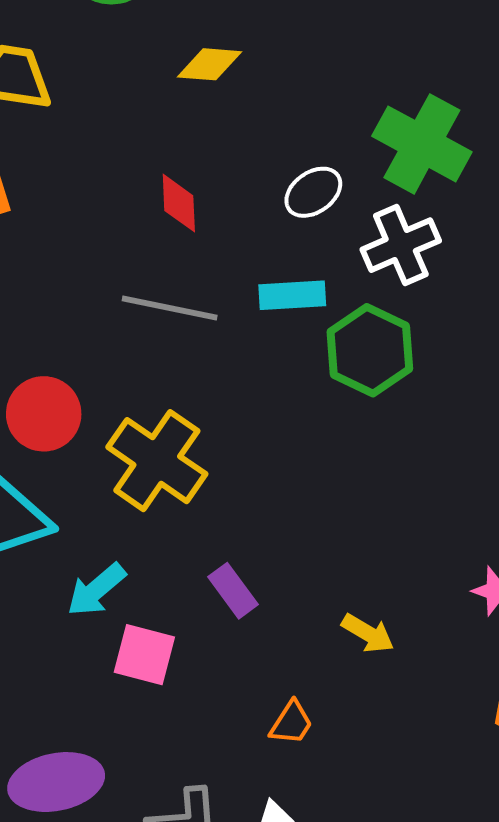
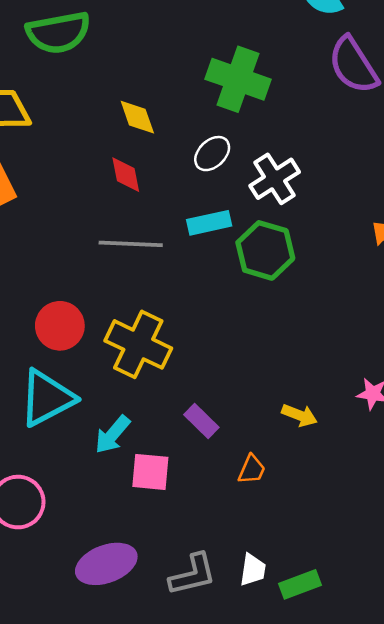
yellow diamond: (210, 64) -> (137, 117), moved, turned 75
green cross: (422, 144) -> (238, 79), moved
yellow arrow: (368, 633) -> (300, 415), moved
orange trapezoid: (291, 723) -> (252, 469), moved

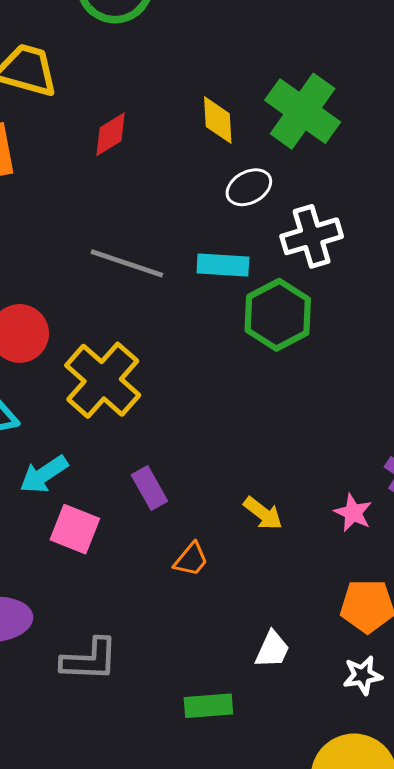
yellow diamond: (137, 117) -> (218, 120), moved
red diamond: (126, 175) -> (111, 134), moved, turned 54
white trapezoid: (253, 570) -> (272, 649), moved

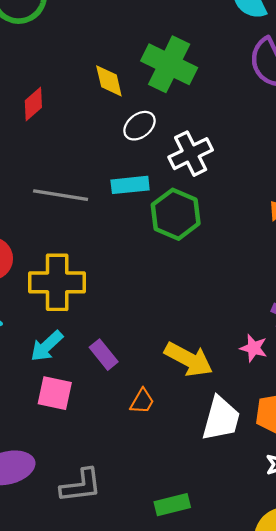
yellow cross: (103, 380) -> (57, 282), turned -32
cyan arrow: (44, 474) -> (47, 346), moved
yellow arrow: (263, 513) -> (189, 359), size x1.6
white trapezoid: (272, 649) -> (221, 419), moved, size x1.6

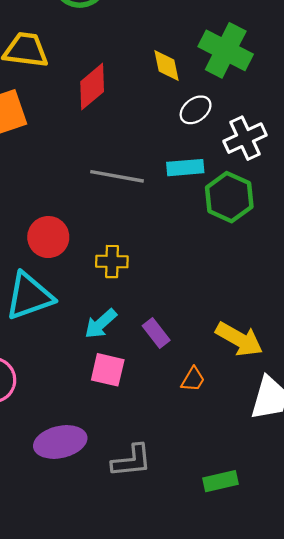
red diamond: (33, 104) -> (92, 87), size x1.4
yellow cross: (57, 282) -> (112, 262), size x0.6

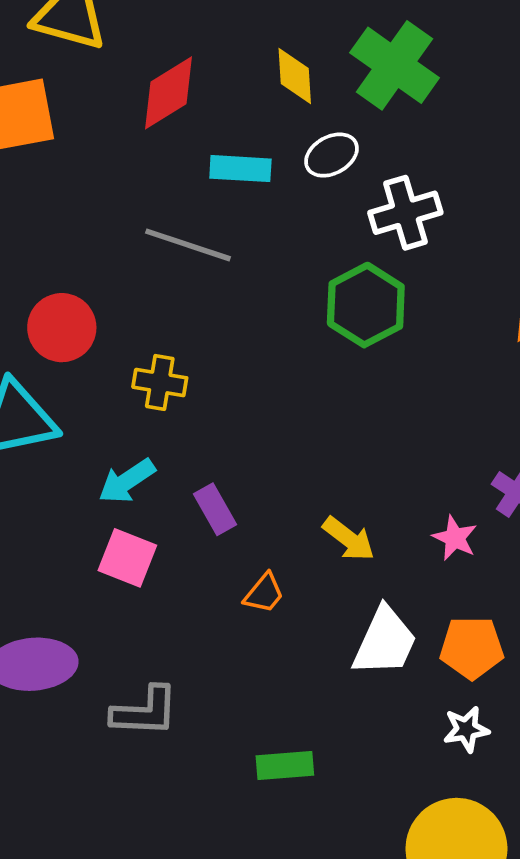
cyan rectangle: (185, 168) -> (240, 169), moved
yellow arrow: (239, 339) -> (349, 539), size x0.7

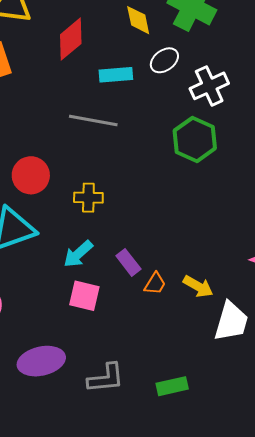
yellow arrow: (349, 539) -> (198, 286), moved
orange trapezoid: (264, 593) -> (155, 284), moved
green rectangle: (285, 766) -> (172, 386), moved

